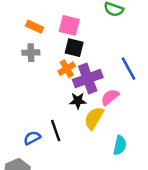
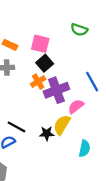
black square: (74, 48) -> (45, 63), turned 35
black star: (78, 101) -> (47, 133), moved
black line: (56, 130) -> (16, 127), moved, turned -42

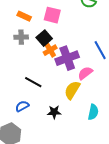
black square: (45, 63) -> (44, 38), moved
black line: (16, 127) -> (33, 82), moved
black star: (47, 133) -> (54, 112), moved

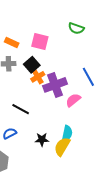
yellow semicircle: (72, 90) -> (62, 147), moved
cyan semicircle: (93, 112) -> (67, 133), moved

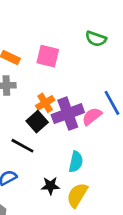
black square: (32, 65) -> (37, 122), moved
pink semicircle: (73, 100) -> (92, 116), moved
cyan semicircle: (67, 133) -> (76, 162), moved

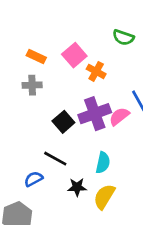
pink square: (48, 56) -> (74, 55), turned 35
orange cross: (45, 103) -> (96, 71), moved, turned -30
black line: (22, 146) -> (55, 159), moved

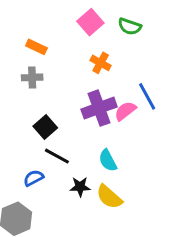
pink square: (74, 55) -> (90, 22), moved
black square: (63, 122) -> (45, 127), moved
cyan semicircle: (103, 163) -> (108, 160), turned 140
yellow semicircle: (104, 197) -> (109, 197), turned -80

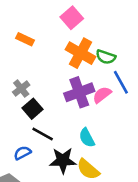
green semicircle: (130, 27) -> (106, 57), moved
orange cross: (101, 63) -> (81, 53), size x1.6
gray cross: (32, 77) -> (21, 89), moved, turned -36
black star: (80, 187) -> (63, 160), size x1.5

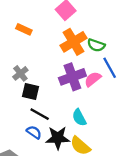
orange cross: (81, 53) -> (74, 42), turned 30
black square: (33, 109) -> (31, 92), turned -36
blue semicircle: (22, 153) -> (34, 132), moved, turned 63

